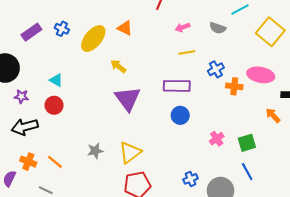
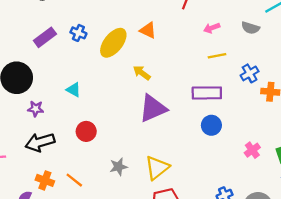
purple triangle: (128, 99) -> (153, 108), turned 44
red circle: (54, 105) -> (86, 131), moved

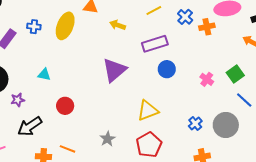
yellow arrow: (142, 73) -> (118, 25), moved
gray star: (118, 167) -> (107, 139), moved
yellow triangle: (157, 168) -> (148, 111), moved, turned 35

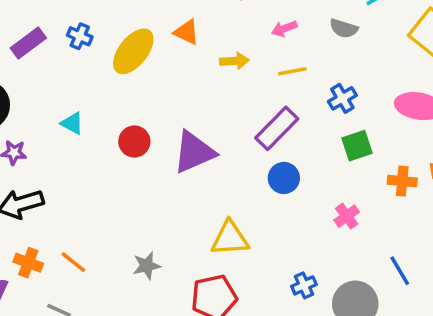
yellow arrow: (118, 25) -> (234, 61), moved, turned 140
orange cross: (207, 27) -> (402, 181), moved
purple rectangle: (155, 44) -> (277, 128), turned -45
green square: (235, 74) -> (357, 146), moved
red circle: (65, 106) -> (134, 142), moved

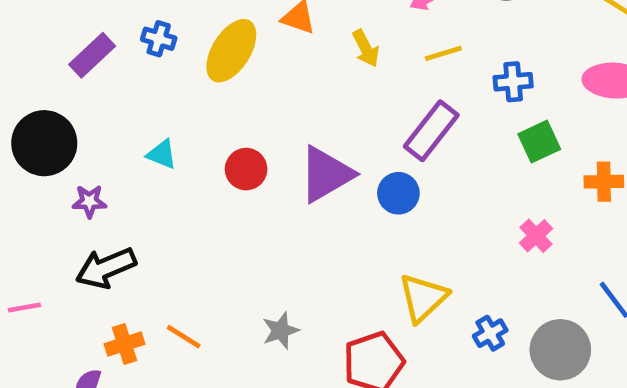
yellow arrow: (234, 61) -> (366, 48), turned 72
blue cross: (342, 98) -> (513, 82), turned 32
blue circle: (284, 178) -> (398, 193), moved
yellow triangle: (230, 238) -> (423, 298), moved, turned -33
orange cross: (28, 263) -> (124, 344), turned -32

